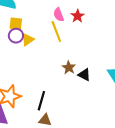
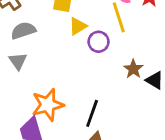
purple circle: (16, 36) -> (99, 42), moved

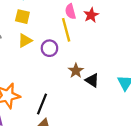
yellow triangle: (78, 26) -> (25, 41), moved

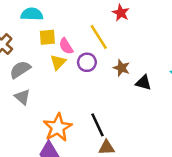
pink semicircle: (70, 11) -> (66, 46), moved
brown star: (76, 71) -> (122, 68), moved
black line: (42, 104) -> (97, 125), turned -30

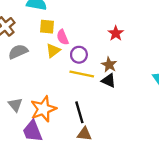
red star: (121, 13) -> (116, 33), moved
yellow line: (99, 37) -> (82, 74), moved, turned -55
black triangle: (143, 83) -> (109, 80), moved
gray triangle: (22, 97) -> (15, 105), moved

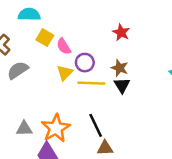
yellow square: (47, 27) -> (45, 38), turned 35
yellow triangle: (53, 51) -> (65, 73), moved
black triangle: (109, 80) -> (122, 85), turned 42
gray triangle: (15, 105) -> (24, 129), turned -42

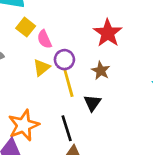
red star: (121, 32) -> (108, 33), size x1.5
yellow line: (91, 83) -> (68, 83), turned 64
black triangle: (122, 85) -> (92, 103), moved

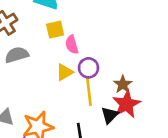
yellow square: (26, 27) -> (55, 30), turned 30
red star: (108, 33) -> (126, 104), moved

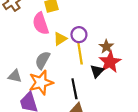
pink semicircle: (72, 45) -> (41, 23), moved, size x1.5
gray semicircle: (17, 55) -> (43, 60), moved, turned -42

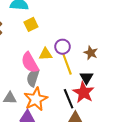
pink semicircle: (41, 23) -> (30, 63), moved
yellow triangle: (60, 39) -> (46, 54), turned 40
red star: (110, 62) -> (84, 92), moved

